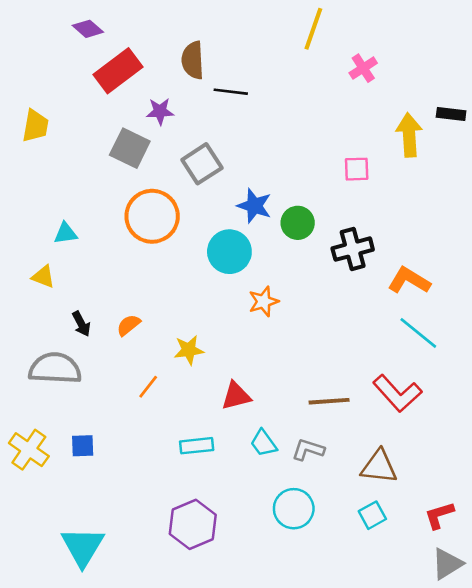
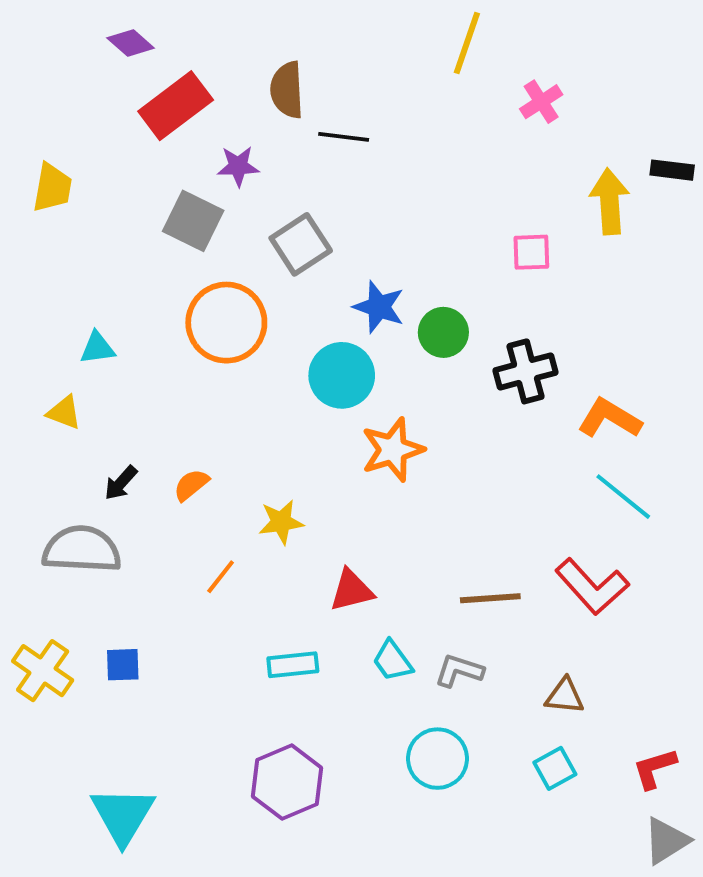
orange star: (264, 301) -> (393, 450), size x1.4
black arrow: (81, 324) -> (121, 483), turned 70
brown triangle: (379, 467) -> (565, 696), size x0.7

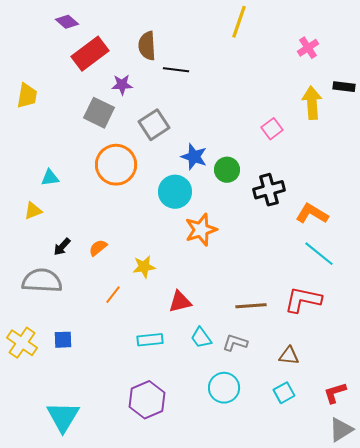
pink cross: (541, 102) -> (308, 48), moved
pink square: (531, 252) -> (272, 129), turned -35
yellow triangle: (64, 413) -> (33, 211), turned -42
red L-shape: (592, 587) -> (303, 300), turned 144

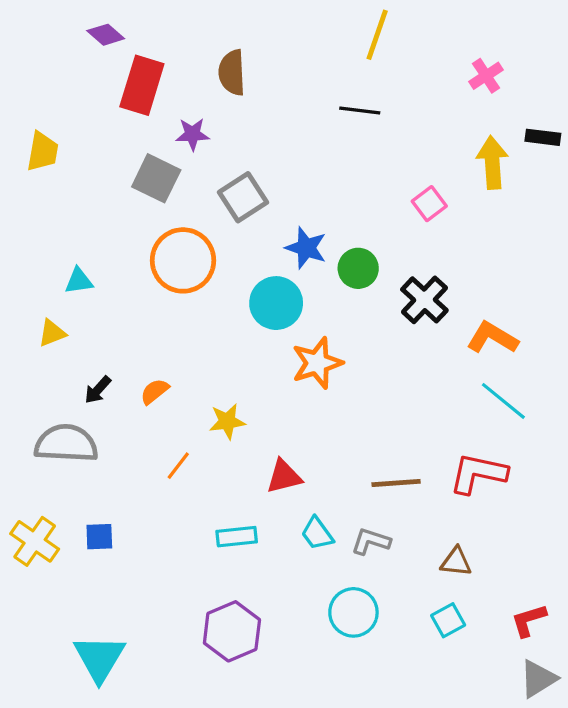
red rectangle: (90, 54) -> (142, 85), turned -36
black line: (176, 70) -> (360, 110), moved
black cross: (269, 190) -> (424, 300), turned -32

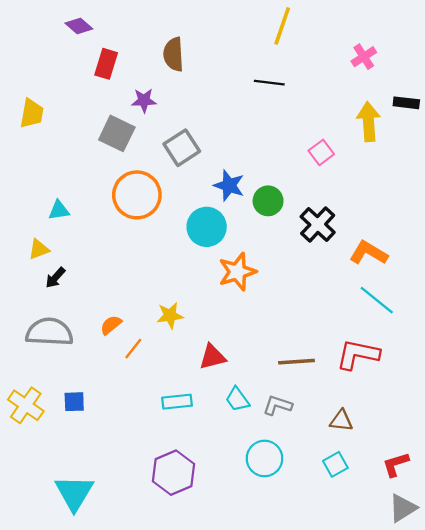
red rectangle: (142, 85) -> (106, 64), size x0.7
black arrow: (98, 390) -> (55, 278), moved
orange semicircle: (155, 391) -> (111, 325), moved

